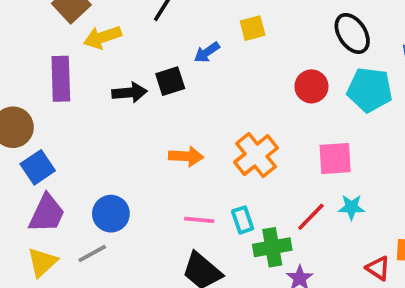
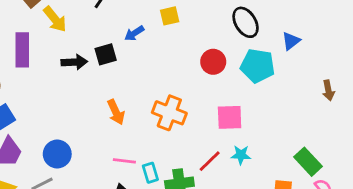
yellow arrow: (102, 37) -> (55, 19), turned -112
orange cross: (256, 155) -> (169, 113), turned -32
orange arrow: (186, 156) -> (116, 112), turned 60
cyan rectangle: (243, 220) -> (150, 173), moved

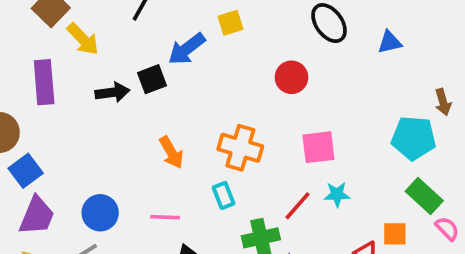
blue arrow: (134, 33) -> (187, 49), size x1.5
blue triangle: (291, 41) -> (390, 42), turned 30
cyan pentagon: (258, 66) -> (414, 138), moved
pink line: (124, 161) -> (165, 217), moved
cyan rectangle: (150, 173) -> (224, 195), moved

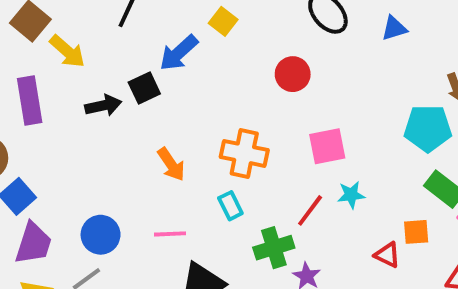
yellow square: (230, 23) -> (223, 21), turned -30

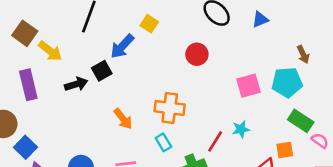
pink square: (327, 146) -> (249, 86), moved

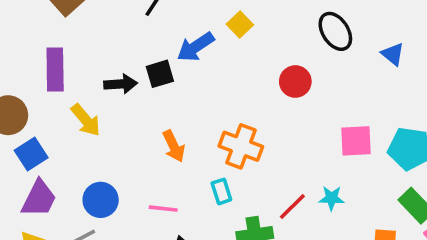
blue triangle: (260, 19) -> (393, 54), turned 48
yellow arrow: (50, 51) -> (86, 120), moved

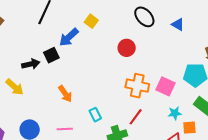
pink square: (356, 141) -> (165, 86), moved, turned 36
orange cross: (241, 146) -> (137, 86), moved
cyan star: (331, 198) -> (175, 113), moved

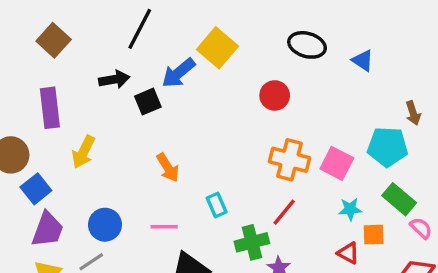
black ellipse: (144, 17) -> (307, 45), turned -35
yellow square: (91, 21) -> (217, 48), size x1.6
black arrow: (31, 64) -> (114, 79), moved
yellow arrow: (15, 87) -> (83, 152), turned 72

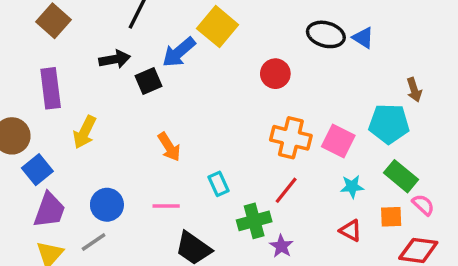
black ellipse: (307, 45) -> (326, 34), moved
orange square: (374, 235) -> (391, 217), moved

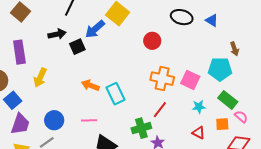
blue triangle: (363, 38) -> (212, 20), moved
orange arrow: (169, 147) -> (90, 85), turned 144
cyan rectangle: (218, 184) -> (116, 94), moved, size x1.5

